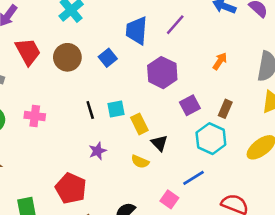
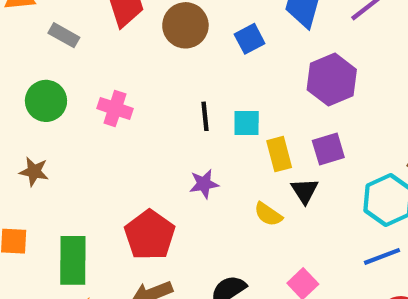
purple square: (190, 105) -> (328, 149), moved
blue line: (193, 178) -> (382, 256), moved

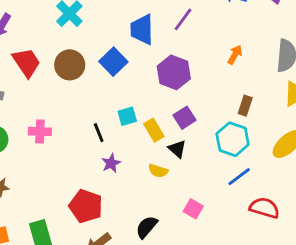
blue square: (250, 39) -> (113, 62), size x1.4
black line: (205, 116) -> (99, 133), moved

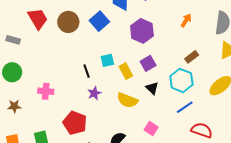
brown rectangle: (245, 106) -> (192, 57), turned 32
pink cross: (40, 131) -> (46, 91), moved
black triangle: (177, 149) -> (152, 88), moved
yellow semicircle: (158, 171) -> (127, 100), size x1.5

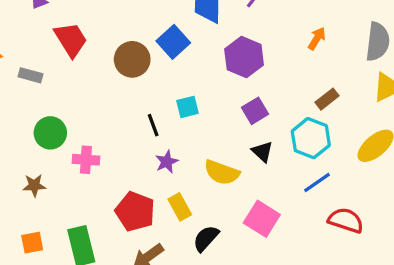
brown circle: (68, 22) -> (132, 59), moved
yellow rectangle: (126, 71) -> (180, 207), moved
green circle: (12, 72) -> (50, 133), moved
pink square: (151, 129) -> (262, 219), size x1.5

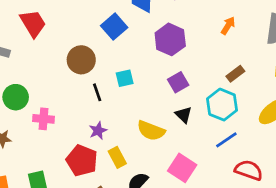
brown circle: (132, 59) -> (81, 60), moved
purple star: (167, 162) -> (98, 131), moved

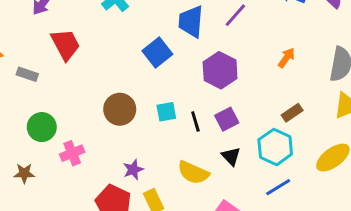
brown circle: (81, 60) -> (120, 109), moved
black line: (97, 92) -> (195, 121), moved
pink cross: (44, 119) -> (72, 153), turned -30

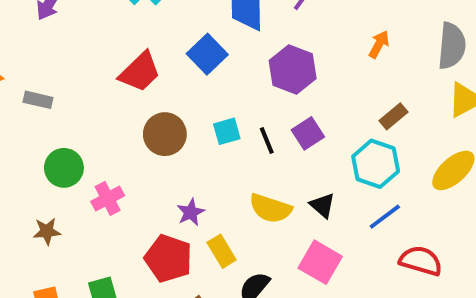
red trapezoid: (65, 44) -> (140, 72), moved, turned 80
black triangle: (231, 156) -> (322, 205), moved

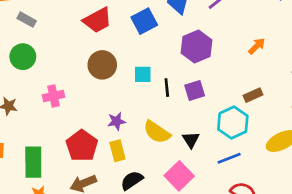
green circle: (64, 168) -> (23, 57), moved
purple star: (191, 212) -> (117, 121), moved

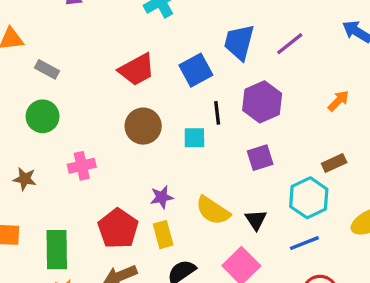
black line: (167, 88) -> (217, 113), moved

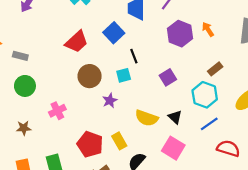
orange arrow: (338, 101) -> (208, 29), turned -64
purple hexagon: (262, 102) -> (180, 34), moved
purple star: (162, 197) -> (110, 101), moved

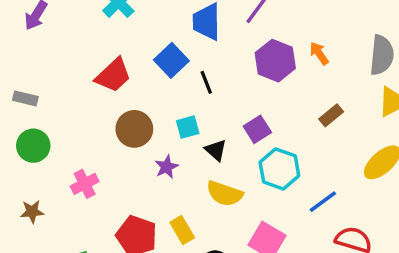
black line: (134, 56) -> (206, 82), moved
cyan hexagon: (205, 95) -> (279, 169), moved
black triangle: (175, 117) -> (216, 150), moved

